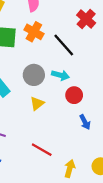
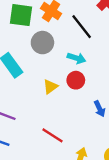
gray circle: (34, 75) -> (42, 43), moved
red circle: (74, 95) -> (76, 80), moved

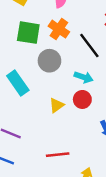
red line: (53, 135) -> (58, 155), turned -40

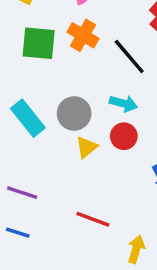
gray circle: (49, 61) -> (74, 113), moved
red line: (58, 155) -> (93, 219), turned 30

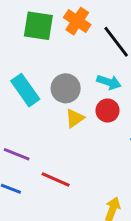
red line: (93, 219) -> (56, 180), moved

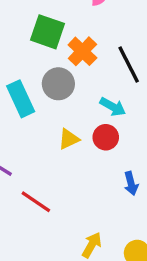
orange cross: (77, 21) -> (82, 51), moved
gray circle: (66, 88) -> (58, 84), moved

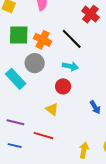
red circle: (106, 137) -> (63, 86), moved
yellow triangle: (69, 139) -> (52, 109), moved, turned -40

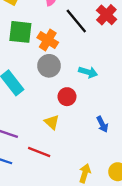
black line: (72, 39) -> (76, 21), moved
gray circle: (35, 63) -> (49, 66), moved
cyan arrow: (70, 66) -> (88, 72), moved

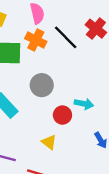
orange cross: (48, 40) -> (36, 40), moved
cyan arrow: (88, 72) -> (84, 104), moved

